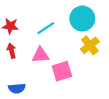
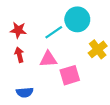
cyan circle: (82, 19) -> (77, 19), moved

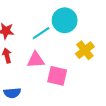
pink square: (70, 75) -> (57, 76), turned 30

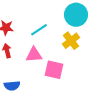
cyan circle: (65, 20) -> (76, 15), moved
yellow cross: (85, 50) -> (71, 41), moved

